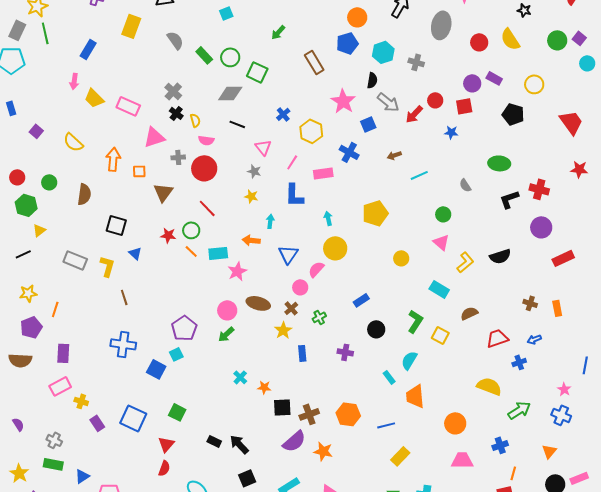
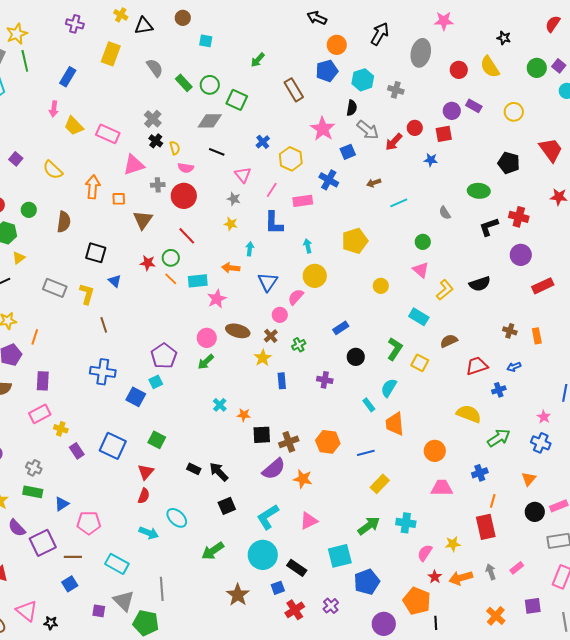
cyan square: (226, 13) -> (206, 41), turned 32
black pentagon: (513, 114) -> (509, 163), moved

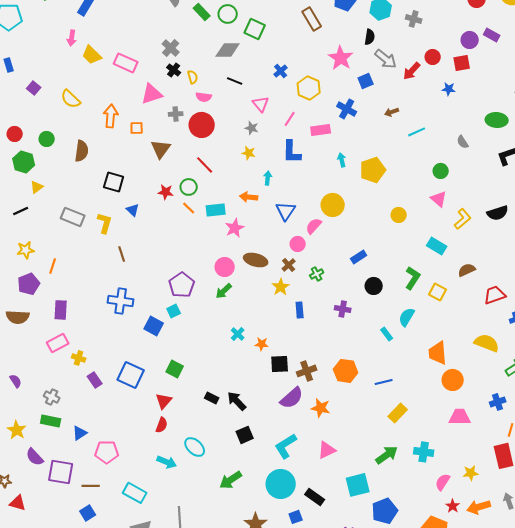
cyan arrow: (308, 246) -> (342, 160), moved
orange trapezoid: (395, 424) -> (438, 353), moved
purple square: (43, 543) -> (61, 472), turned 36

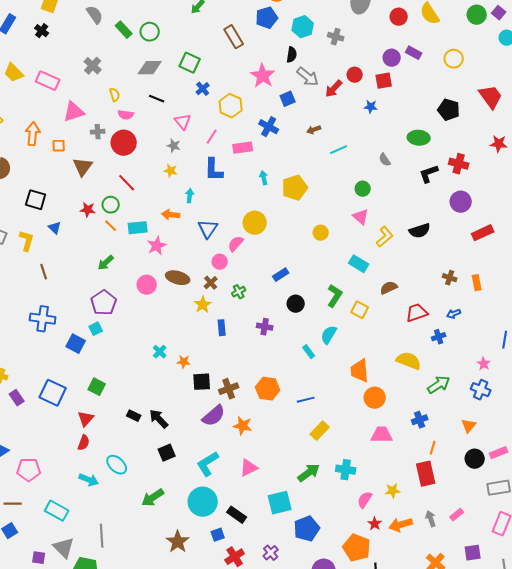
green square: (255, 29) -> (190, 63), moved
black cross: (174, 70) -> (42, 31), moved
green arrow: (224, 291) -> (106, 263), moved

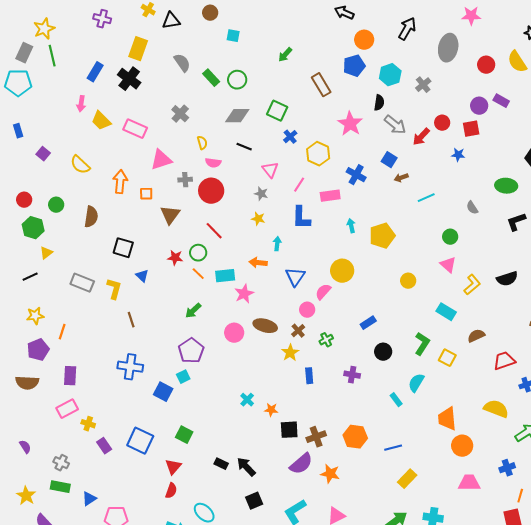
black cross: (42, 31) -> (129, 79), size x1.6
gray cross: (336, 37) -> (423, 85), turned 35
blue square: (288, 99) -> (389, 160), moved, turned -35

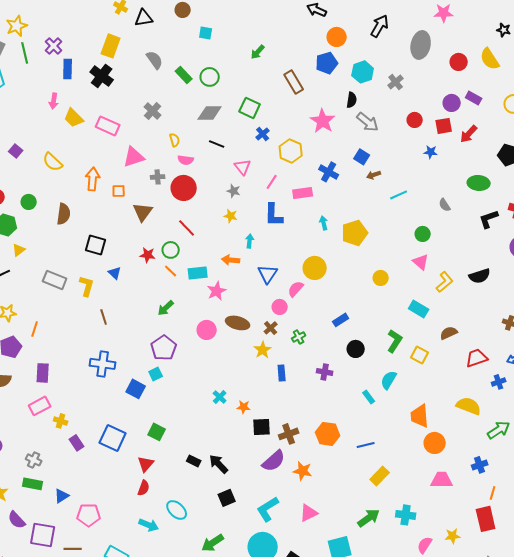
purple cross: (102, 19) -> (54, 46), moved, turned 30
blue rectangle: (95, 72) -> (68, 69), turned -30
red arrow: (421, 137) -> (469, 134), moved

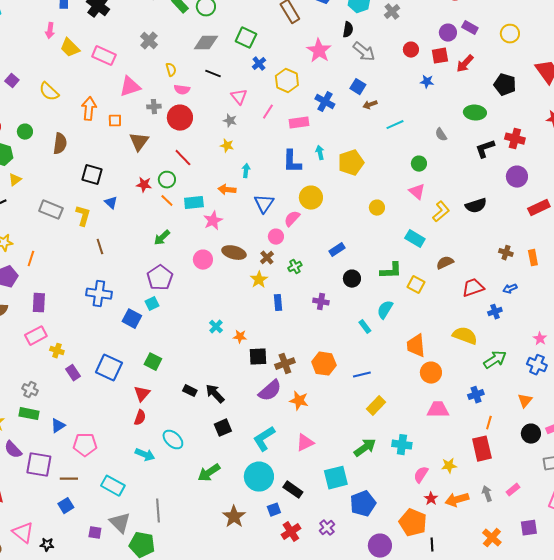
blue L-shape: (274, 215) -> (292, 162), moved
green L-shape: (395, 341) -> (391, 271), turned 55

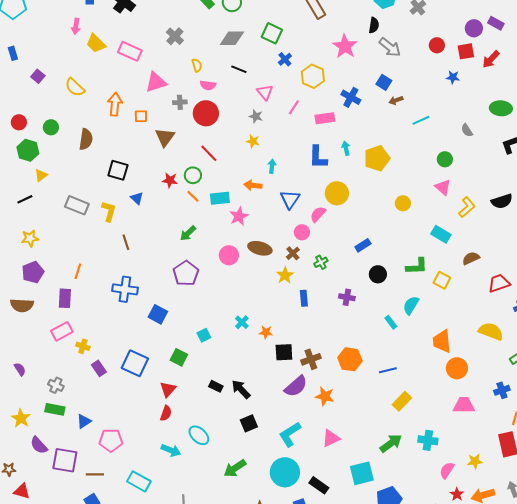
orange line: (31, 259) -> (78, 271), moved
cyan square: (152, 304) -> (204, 335), moved

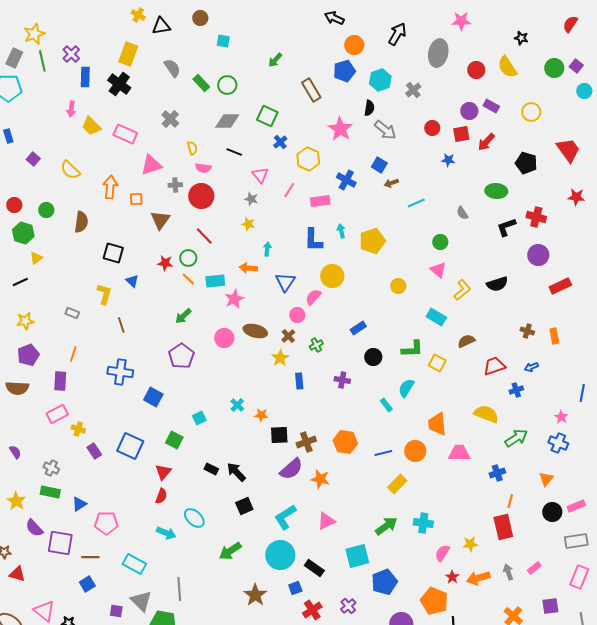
gray rectangle: (77, 205) -> (72, 313), moved, size x0.6
orange circle: (457, 368) -> (415, 451), moved
pink trapezoid: (464, 405) -> (459, 453), moved

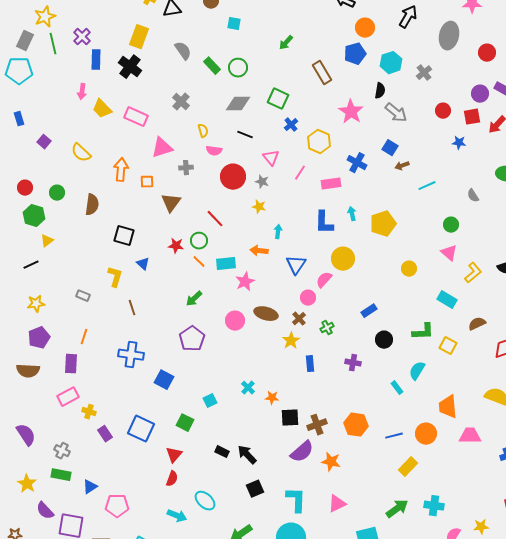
red circle: (201, 196) -> (233, 177), moved
purple semicircle: (15, 452) -> (26, 435), size x1.6
cyan L-shape: (285, 517) -> (296, 500), turned 124

